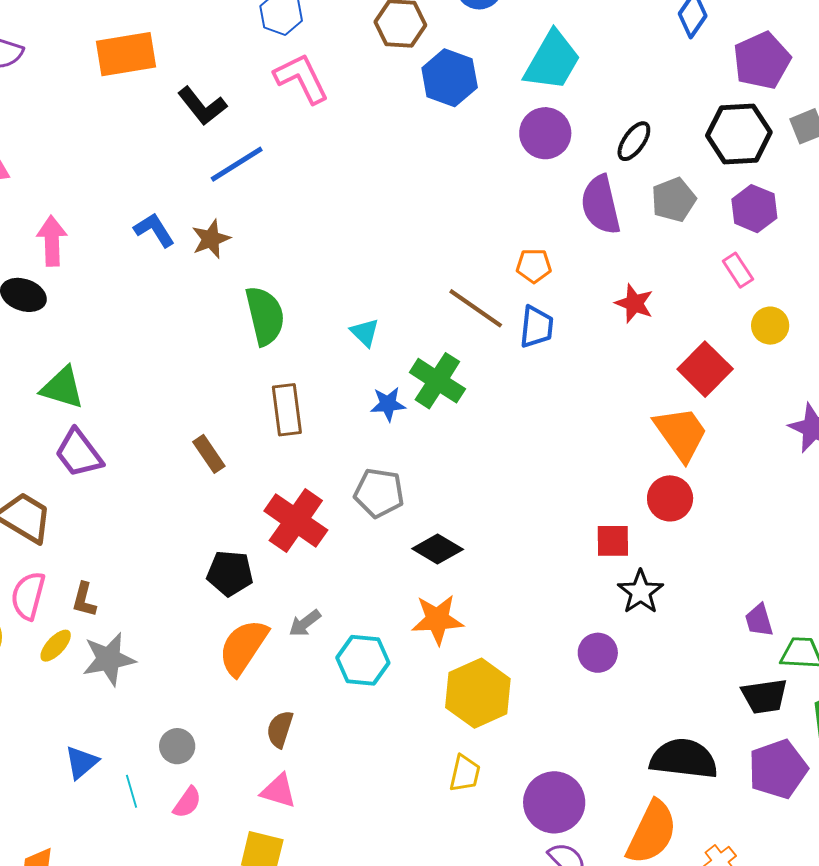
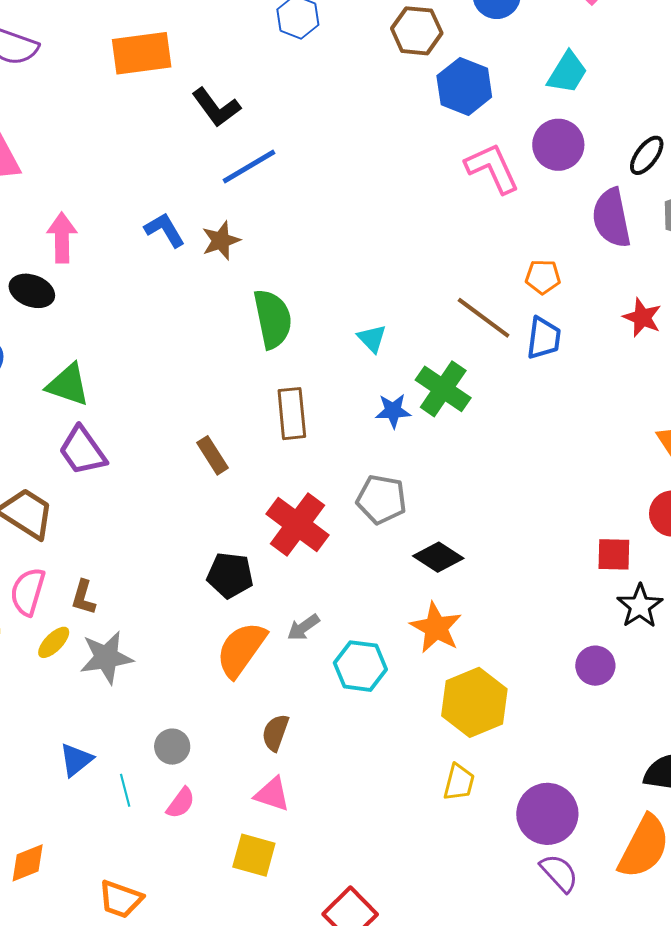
cyan trapezoid: (552, 61) -> (567, 73), size x0.7
pink L-shape: (301, 78) -> (492, 168), moved
orange star: (437, 620) -> (436, 628), turned 30

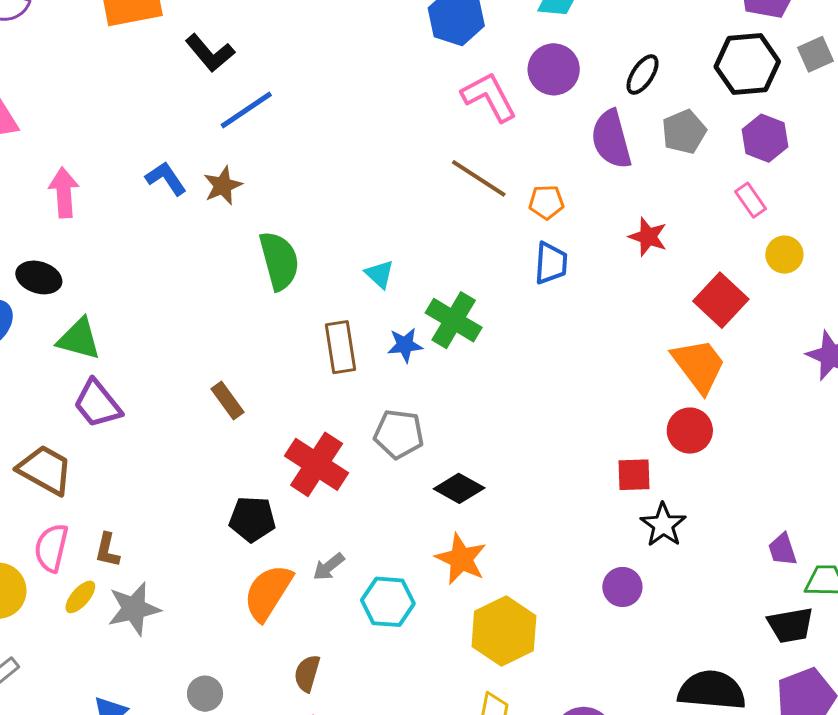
black ellipse: (32, 291) -> (39, 277), moved
brown line: (484, 318) -> (479, 178), moved
brown rectangle: (292, 414) -> (340, 347), moved

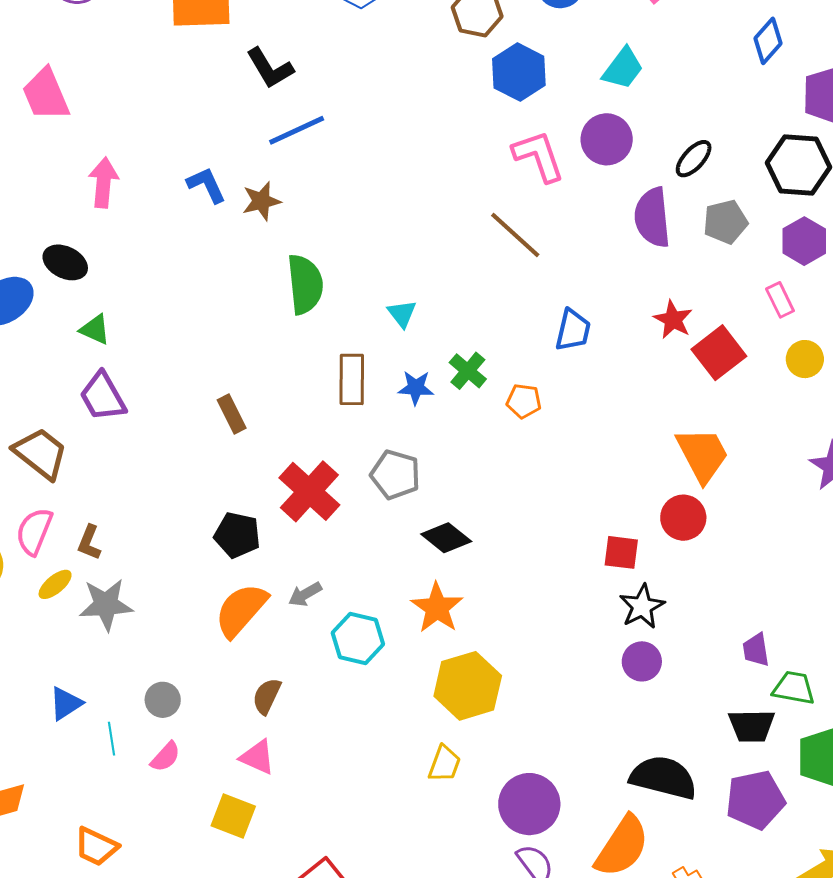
orange pentagon: (546, 202) -> (524, 401), moved
red square: (721, 300) -> (719, 353), moved
green cross: (454, 320) -> (468, 371), size x0.7
green triangle: (79, 339) -> (95, 330), size x0.7
purple circle: (622, 587) -> (642, 661), moved

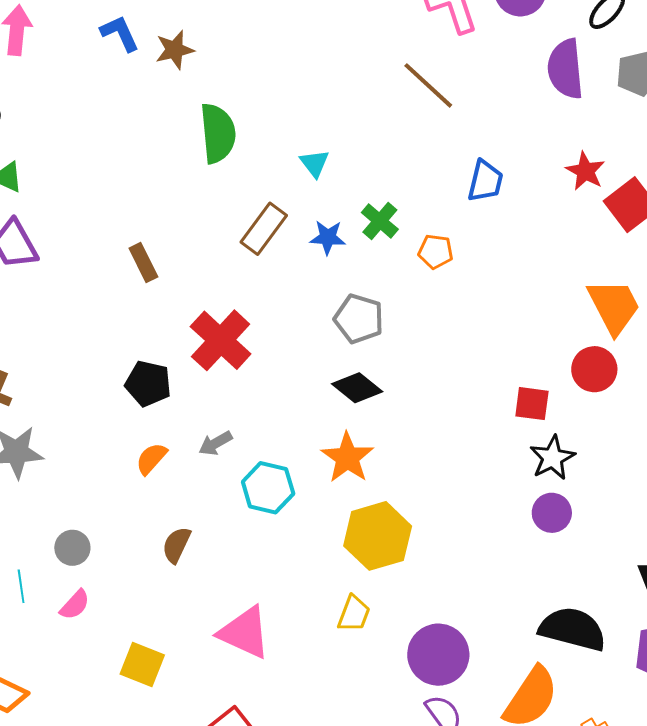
brown rectangle: (352, 379) -> (264, 229), turned 36
gray pentagon: (395, 475) -> (359, 319), moved
orange semicircle: (241, 610) -> (151, 459), size x0.6
pink triangle: (257, 757) -> (245, 633), moved, size x1.5

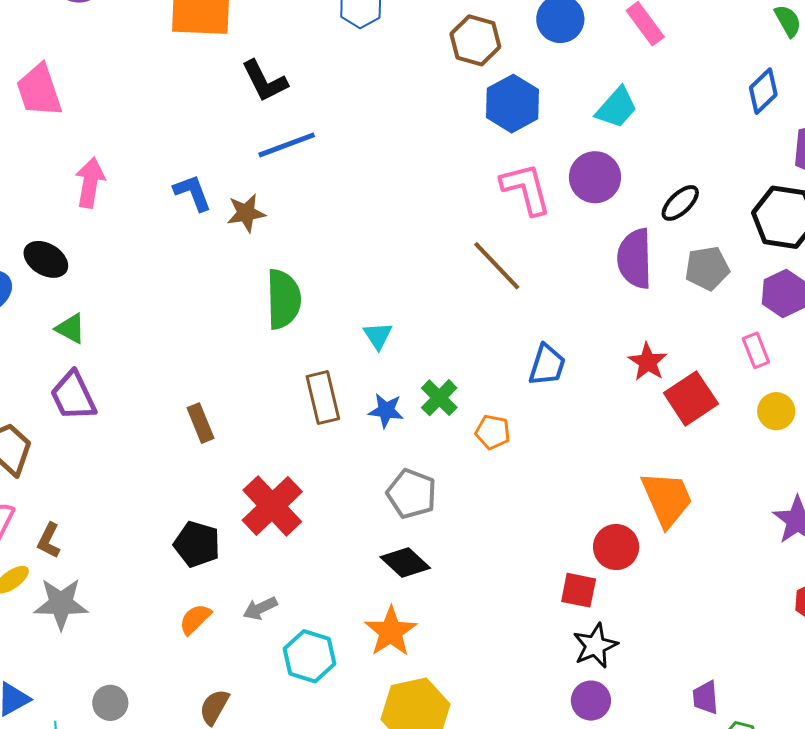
brown rectangle: (264, 229) -> (323, 398), turned -54
red circle: (594, 369) -> (616, 547), moved

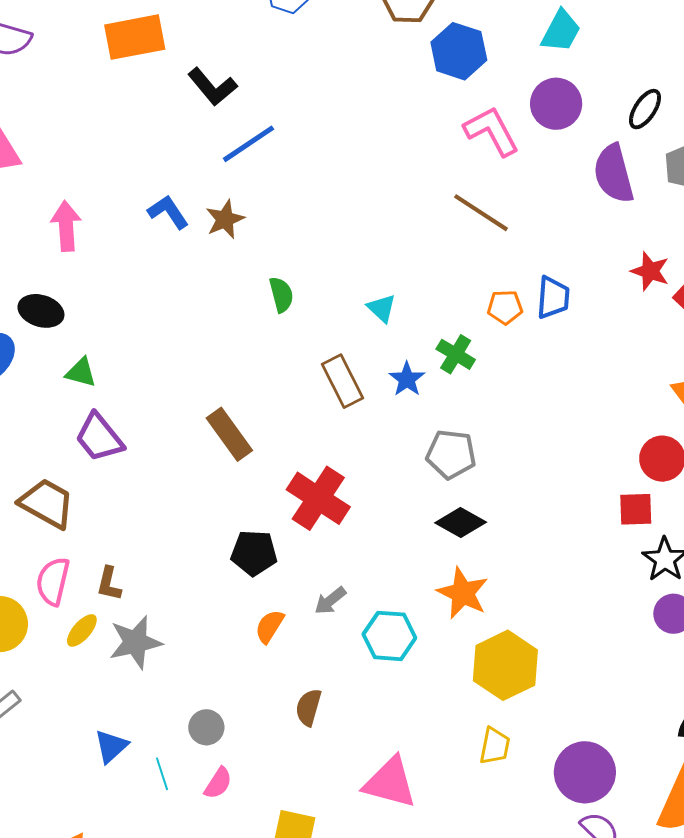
green semicircle: (283, 299) -> (281, 295), size x0.6
blue star: (386, 411) -> (407, 379), turned -30
brown rectangle: (200, 423) -> (229, 434), size x1.4
orange pentagon: (493, 432) -> (505, 307), moved

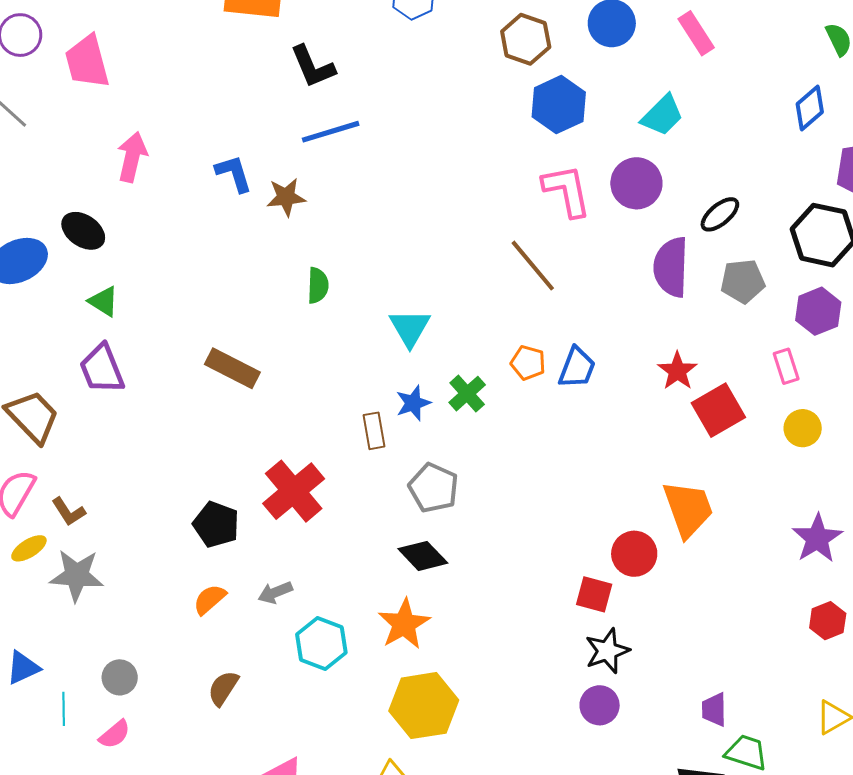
cyan triangle: (382, 308) -> (410, 328), size x1.4
brown rectangle: (342, 381) -> (374, 431), moved, size x0.7
brown rectangle: (229, 434) -> (232, 368), moved, turned -44
brown L-shape: (109, 584) -> (69, 512), turned -63

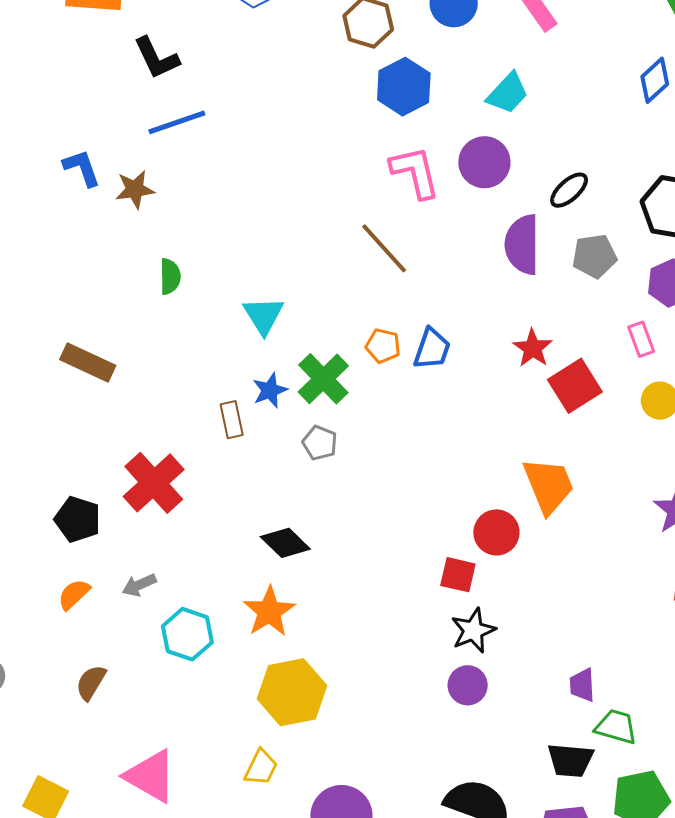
green cross: (467, 394) -> (323, 379), size x1.4
gray pentagon: (434, 488) -> (320, 443), moved, size x0.7

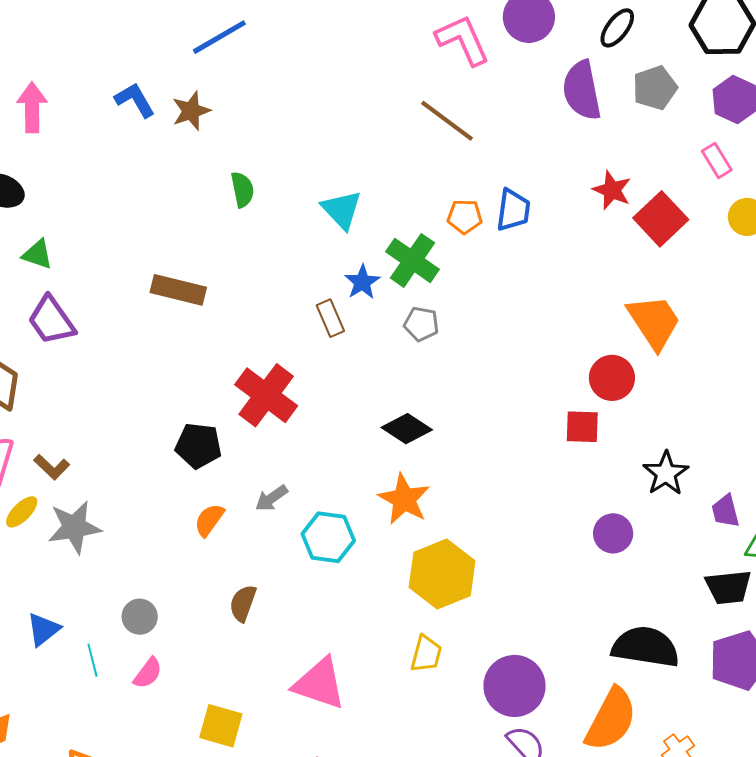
black star: (473, 631) -> (666, 473), moved

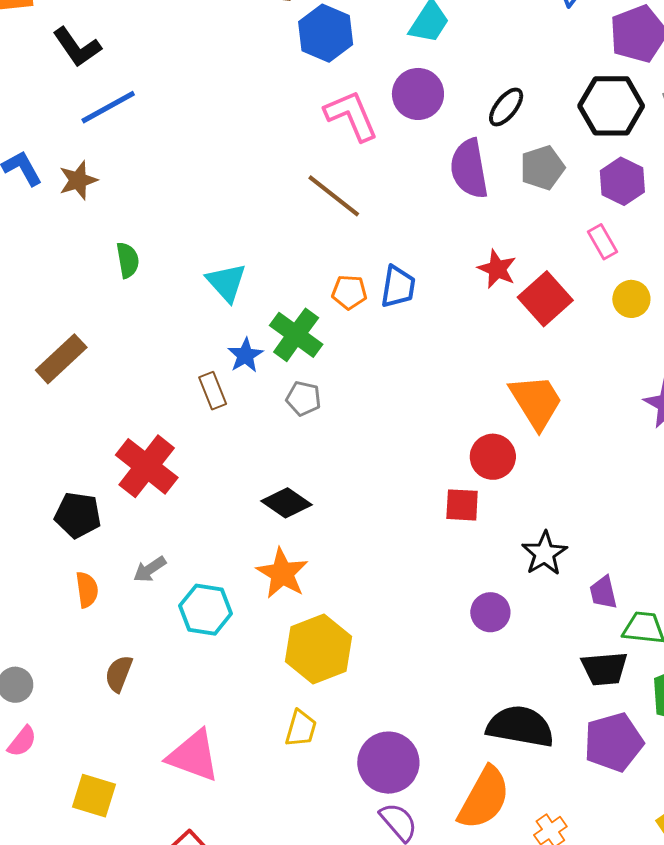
brown rectangle: (178, 290) -> (61, 359), turned -58
orange semicircle: (209, 520) -> (87, 590), turned 135

